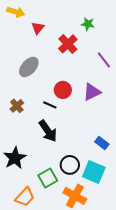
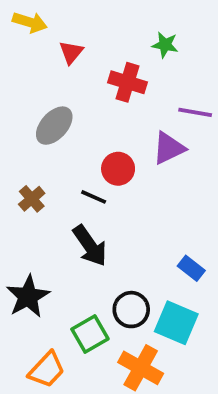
red cross: (68, 44) -> (127, 82), turned -30
purple line: (104, 60) -> (195, 112), turned -42
purple triangle: (92, 92) -> (169, 148), moved

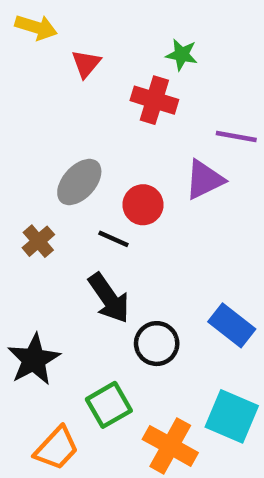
green star: (165, 45) -> (182, 55), moved
gray ellipse: (54, 126) -> (79, 182), moved
blue rectangle: (191, 268) -> (232, 325), size x1.4
black circle: (131, 310) -> (157, 344), moved
cyan square: (176, 323) -> (232, 416), moved

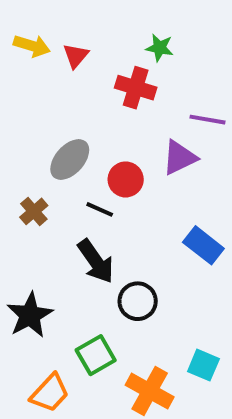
yellow arrow: (36, 27) -> (32, 46), moved
blue rectangle: (232, 325) -> (203, 245), moved
cyan square: (232, 416) -> (203, 365), size x0.7

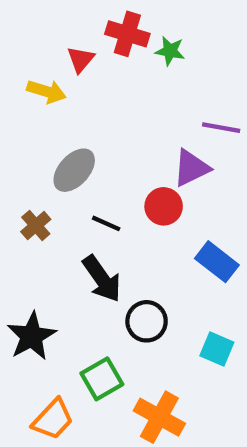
yellow arrow: (32, 46) -> (46, 91), moved
red cross: (136, 88) -> (127, 34), moved
red circle: (126, 179) -> (164, 206), moved
cyan square: (203, 365) -> (217, 349), moved

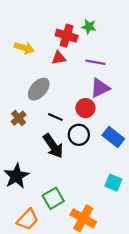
red cross: (127, 34) -> (67, 36), moved
red triangle: (81, 59) -> (59, 58), moved, turned 40
purple line: (221, 128) -> (96, 62), moved
black circle: (147, 321) -> (79, 135), moved

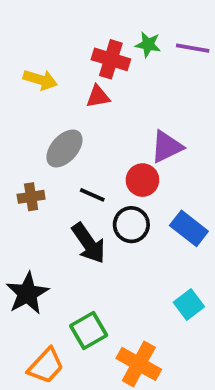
purple line: (96, 62) -> (193, 48), moved
brown cross: (19, 118) -> (31, 197), turned 32
cyan square: (113, 183) -> (189, 304), turned 30

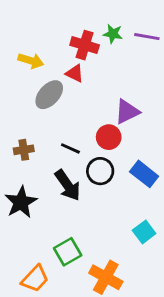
red triangle: (98, 96) -> (75, 73), turned 36
gray ellipse: (64, 148) -> (49, 95), moved
black star: (27, 293) -> (21, 202), moved

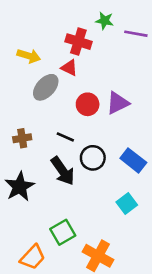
green star: (113, 34) -> (105, 21), moved
red circle: (109, 137) -> (88, 104), moved
cyan square: (144, 232) -> (127, 204), moved

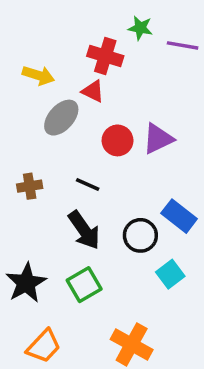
black circle: (93, 158) -> (140, 235), moved
black star: (20, 187) -> (26, 283), moved
green square: (63, 232) -> (84, 285), moved

